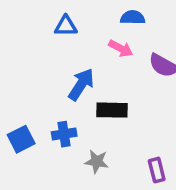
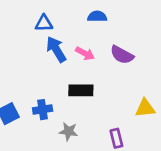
pink arrow: (121, 48) -> (85, 53), moved
blue arrow: (81, 84) -> (56, 49), moved, turned -64

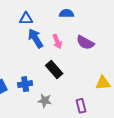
pink arrow: (85, 53) -> (57, 41), turned 40
black rectangle: (81, 90) -> (54, 69), turned 48

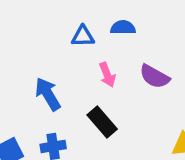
blue triangle: (26, 19) -> (83, 36), moved
blue arrow: (35, 38) -> (48, 94), moved

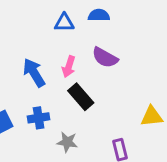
pink arrow: (107, 75) -> (69, 67), moved, turned 40
purple semicircle: (155, 77) -> (105, 58), moved

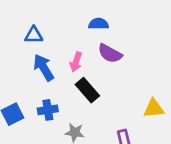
blue semicircle: (99, 15) -> (99, 24), moved
blue triangle: (64, 23) -> (34, 35), moved

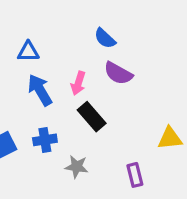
blue semicircle: (99, 24) -> (105, 38), turned -138

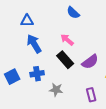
purple semicircle: (118, 73) -> (90, 62), moved, turned -66
pink arrow: (78, 83) -> (67, 40), moved, turned 112

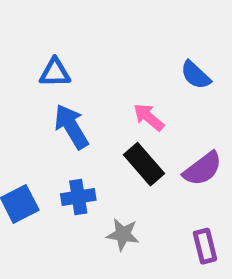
blue semicircle: (73, 13) -> (196, 75), moved

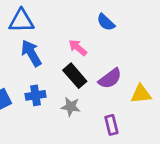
blue triangle: (55, 73) -> (21, 21), size x1.4
gray star: (123, 234) -> (71, 107), moved

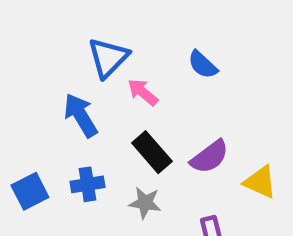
blue triangle: (21, 21) -> (108, 58), moved, turned -44
pink arrow: (78, 48) -> (143, 92), moved
yellow triangle: (141, 94) -> (260, 182), turned 30

